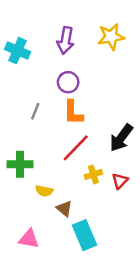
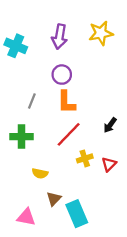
black arrow: (121, 138) -> (110, 125), size x0.6
green cross: (20, 164) -> (22, 137), moved
brown triangle: (64, 209) -> (54, 199), moved, turned 35

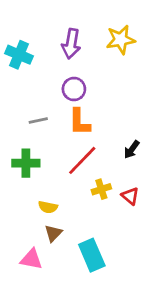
gray line: (32, 101) -> (38, 121), turned 56
red triangle: (109, 164) -> (130, 196), turned -35
brown triangle: (54, 199) -> (53, 233), moved

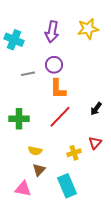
gray line: (38, 121) -> (28, 74), moved
yellow cross: (101, 189) -> (74, 153), moved
red triangle: (130, 196) -> (95, 143), turned 32

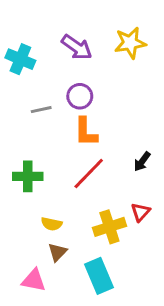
purple arrow: (52, 32) -> (77, 47), turned -65
yellow cross: (74, 153) -> (109, 227), size x1.5

